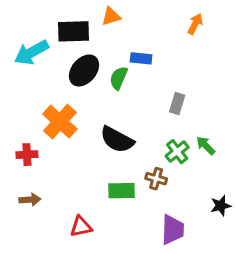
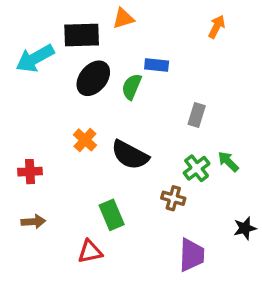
orange cross: (60, 122) -> (85, 140), moved, size x0.6
green rectangle: (122, 191) -> (112, 215), moved, turned 68

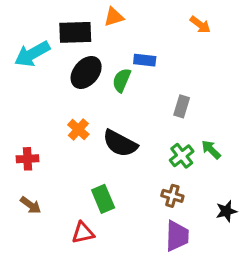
orange arrow: (217, 27) -> (200, 25), turned 100
brown cross: (173, 198) -> (172, 196), moved
brown arrow: (33, 222) -> (31, 205), turned 40

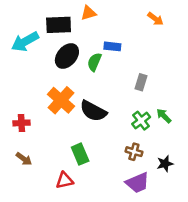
orange cross: (78, 130) -> (61, 100), size x1.6
black star: (226, 211) -> (165, 164), moved
purple trapezoid: (177, 236) -> (137, 183), turned 65

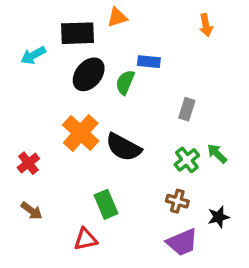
orange arrow: (155, 19) -> (206, 25), turned 42
cyan arrow: (25, 42) -> (33, 55), size x0.7
red cross: (21, 123) -> (28, 163), turned -35

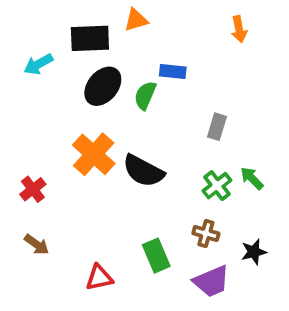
green rectangle: (106, 204) -> (156, 256), moved

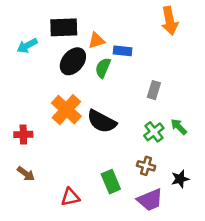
orange triangle: (136, 20) -> (96, 40), moved
orange arrow: (239, 29) -> (170, 21), size x1.5
red cross: (33, 189) -> (23, 134), turned 36

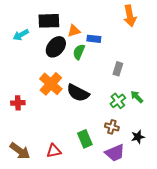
brown arrow: (26, 174) -> (20, 151), moved, size x1.5

